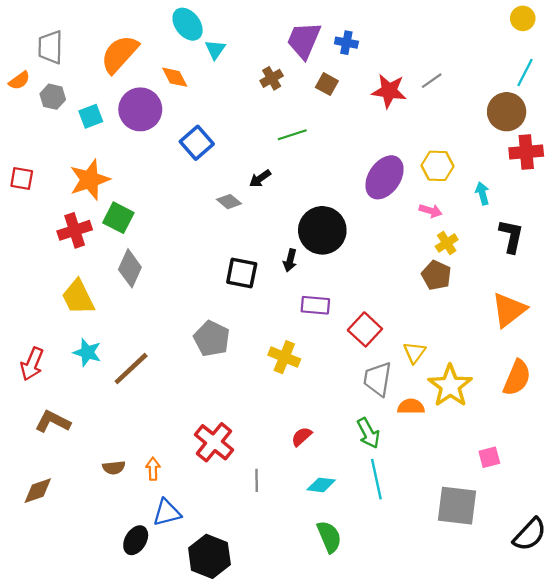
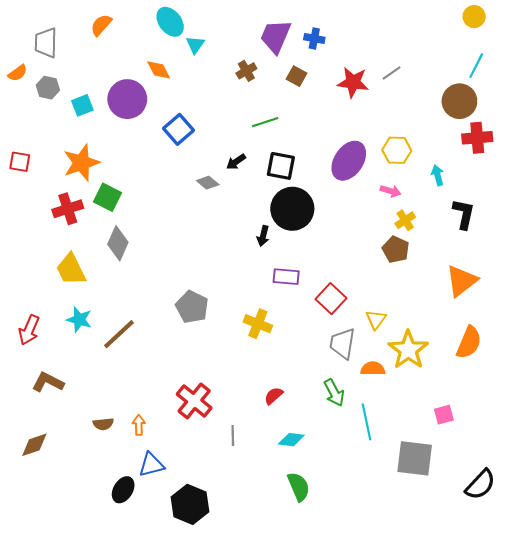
orange semicircle: (120, 54) -> (101, 25), moved, size x0.6
black square: (242, 273) -> (281, 166), moved
cyan line: (376, 479) -> (367, 422), moved

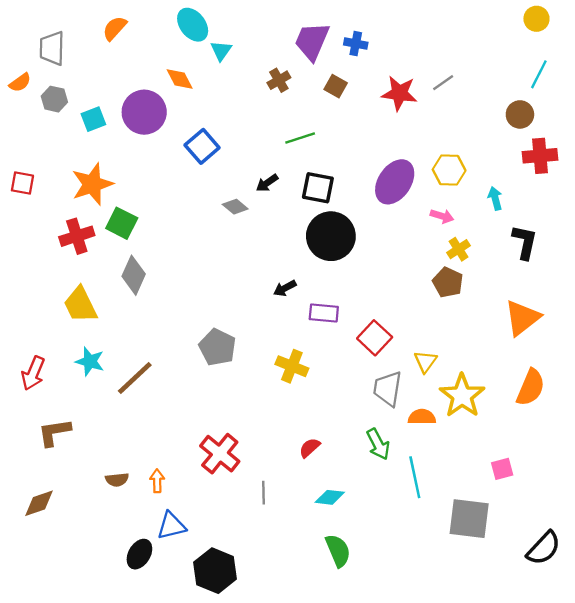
brown circle: (459, 101) -> (520, 114), size x0.7
black arrow: (263, 236) -> (285, 288), moved, turned 48
brown L-shape: (48, 382) -> (54, 432), turned -36

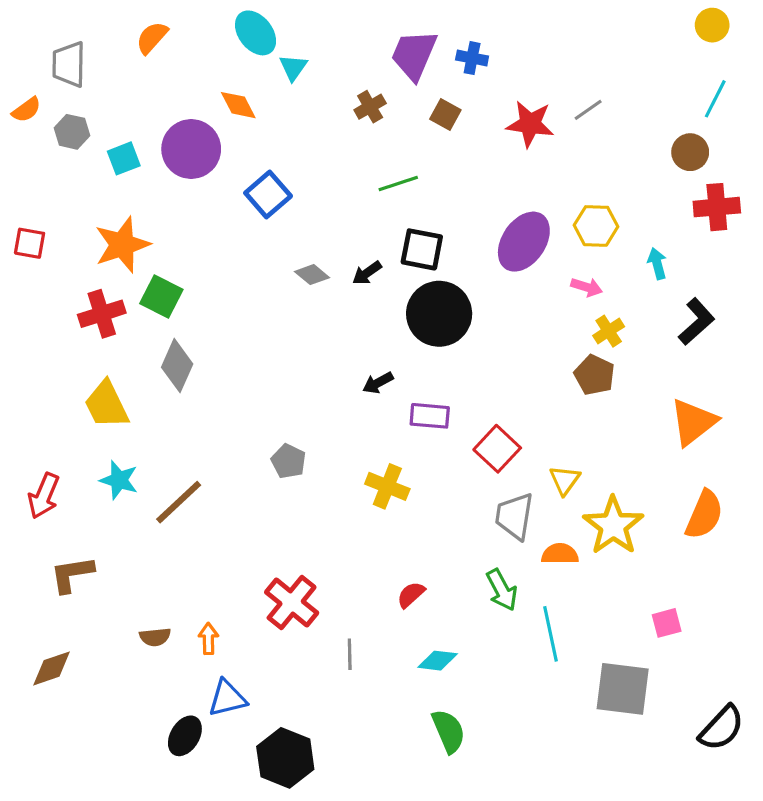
black arrow: (267, 183) -> (367, 273), moved
black L-shape: (525, 242) -> (696, 322), turned 36
gray pentagon: (217, 347) -> (288, 461), size x0.7

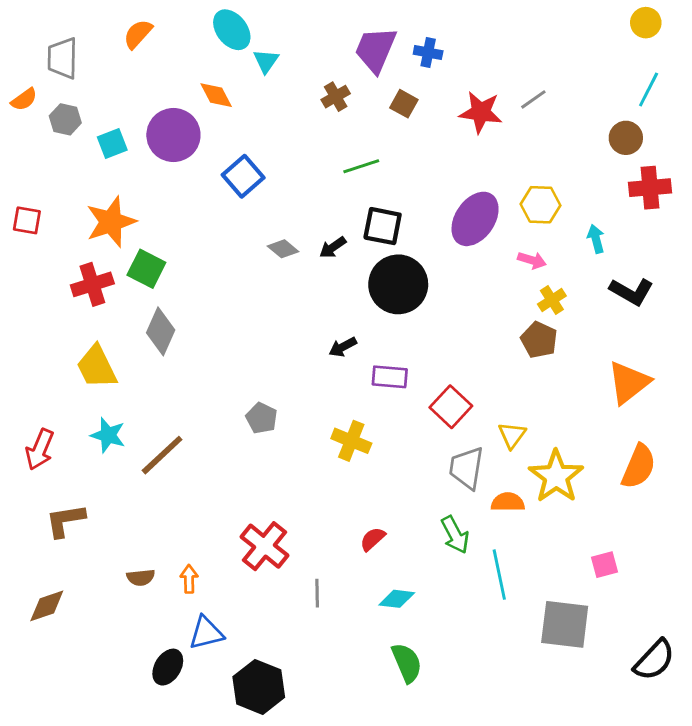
black L-shape: (696, 322) -> (632, 291), turned 72

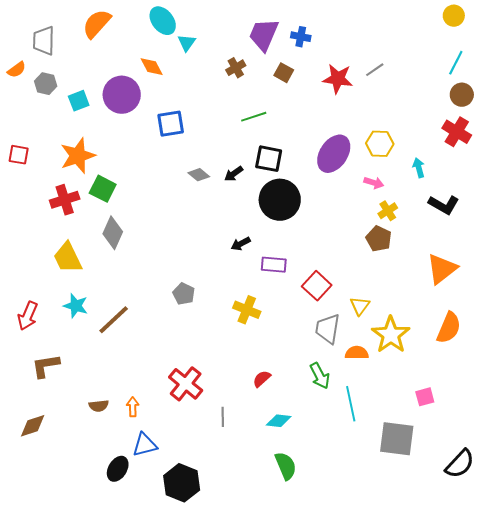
orange semicircle: (138, 34) -> (97, 24), size x1.4
brown circle: (626, 138) -> (462, 95), moved
blue square: (243, 176) -> (171, 124), turned 32
red cross: (650, 188) -> (457, 132), turned 36

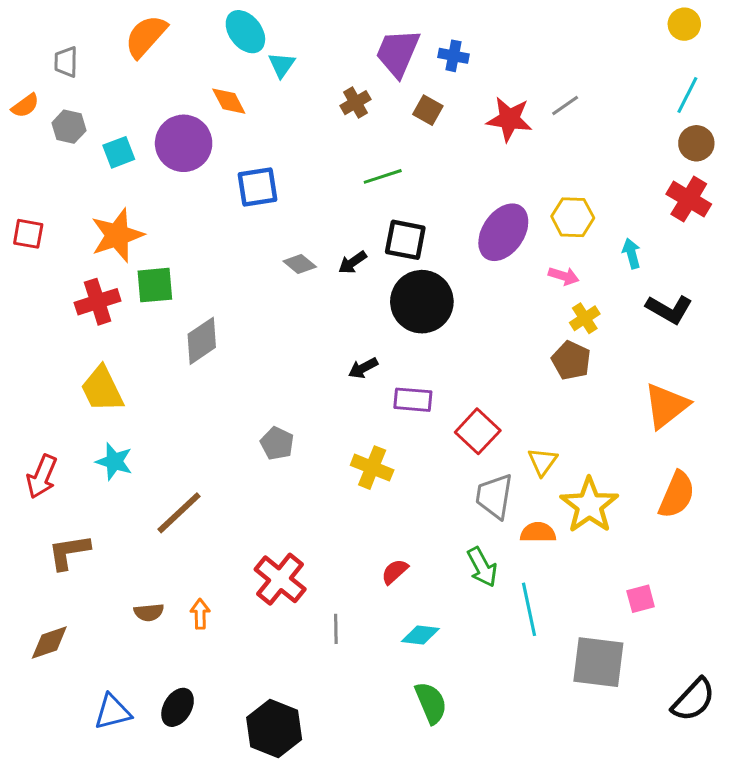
gray trapezoid: (44, 41) -> (66, 62), size x0.7
green square: (103, 189) -> (155, 285), turned -32
gray diamond: (113, 233) -> (202, 341), moved, turned 32
brown line: (114, 320) -> (179, 513), moved
blue triangle: (145, 445) -> (113, 712), moved

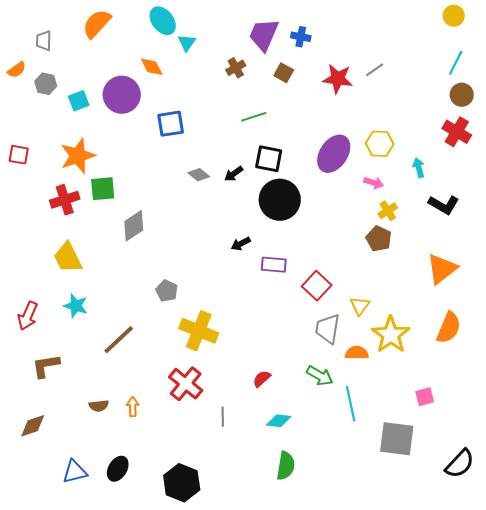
gray pentagon: (277, 443) -> (167, 291), moved
yellow cross: (372, 468) -> (199, 331), moved, size x1.4
green arrow: (482, 567) -> (320, 376), turned -32
green semicircle: (431, 703) -> (286, 466), turned 32

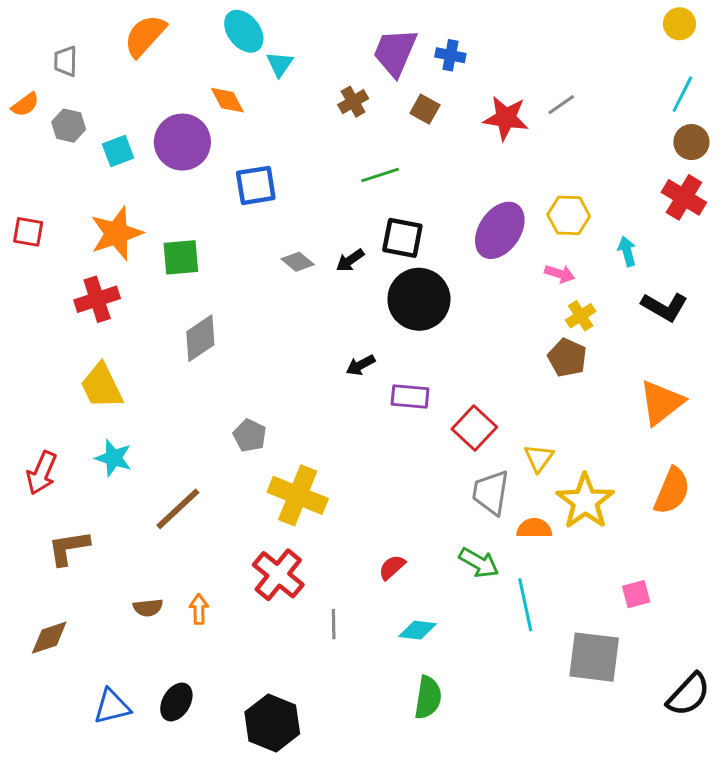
green square: (103, 189) -> (181, 257), moved

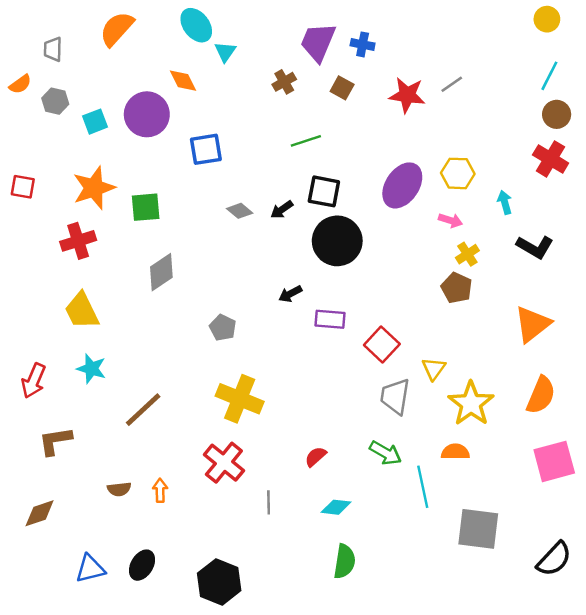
gray pentagon: (250, 435) -> (223, 328), moved
orange semicircle: (534, 528) -> (455, 452), moved
pink square: (636, 594) -> (554, 461), moved, size x1.8

